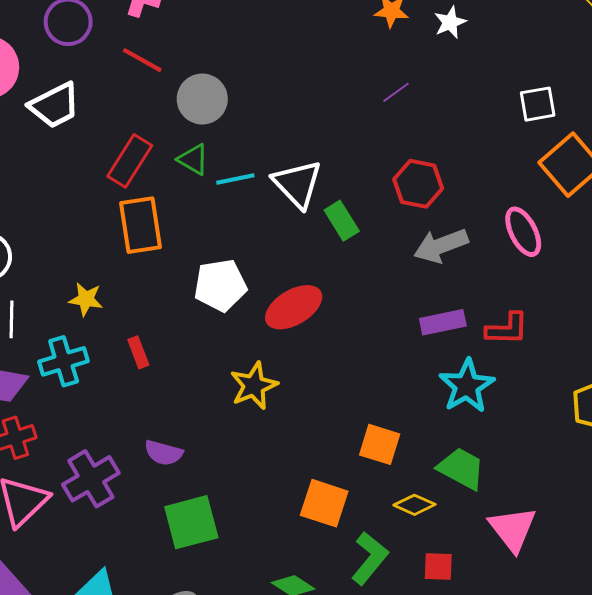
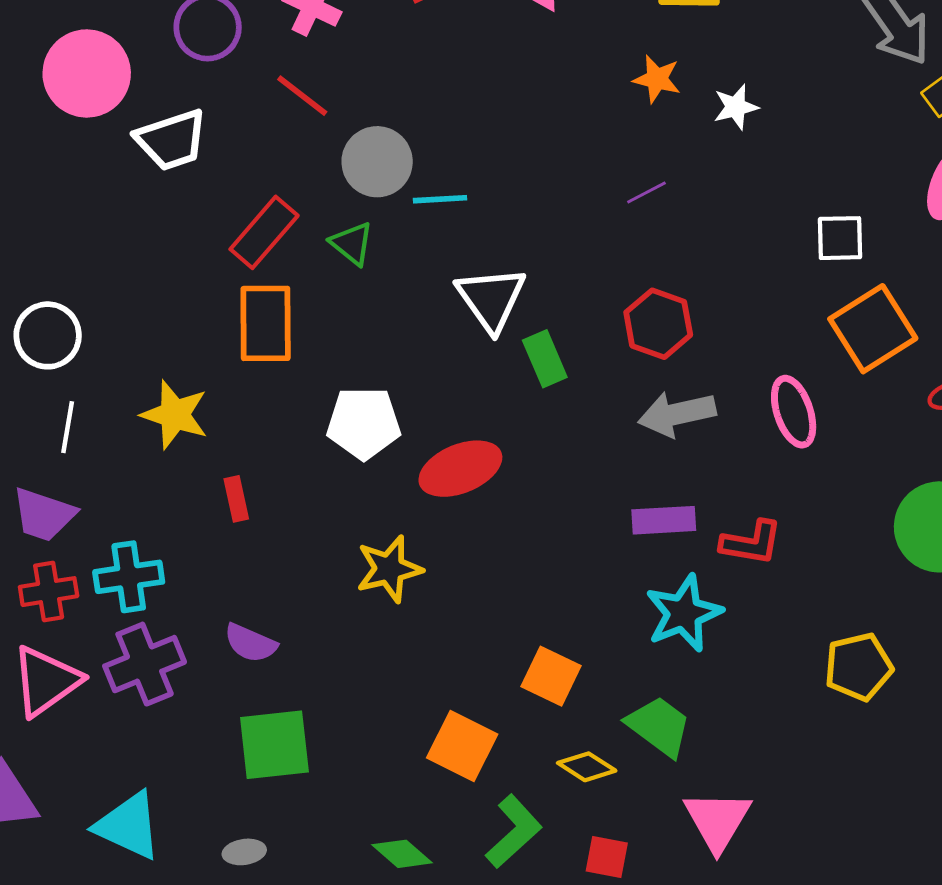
cyan line: (235, 179) -> (440, 199), moved
yellow star: (86, 299) -> (175, 415), size x1.4
cyan cross: (64, 361) -> (129, 577), moved

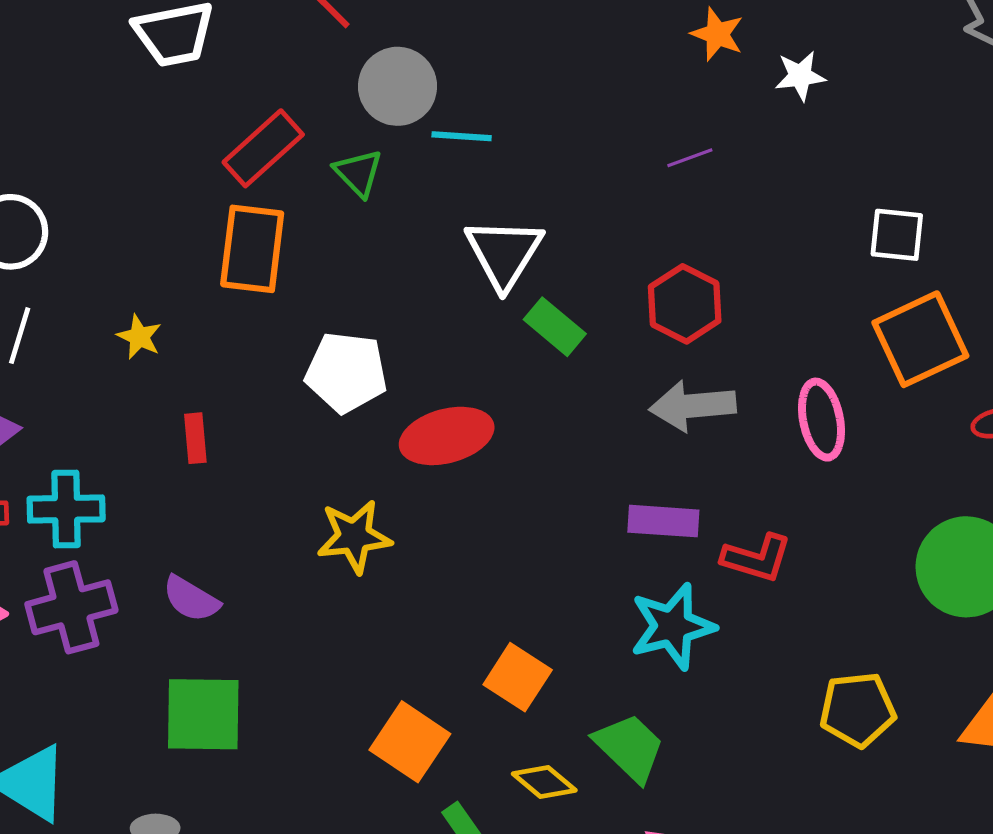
green rectangle: (545, 359) -> (555, 327), turned -34
yellow star: (175, 415) -> (139, 337), size x0.6

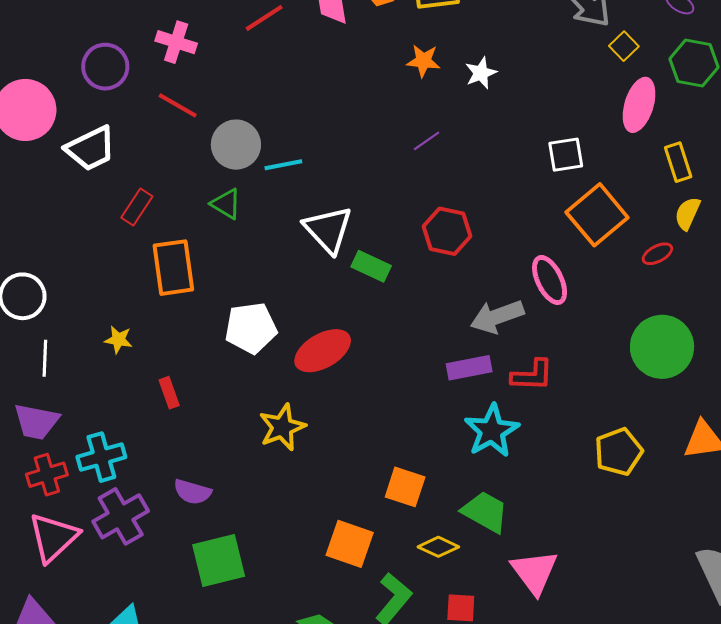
red rectangle: (263, 148) -> (137, 207), moved, size x0.7
gray arrow: (693, 406) -> (497, 317), moved

